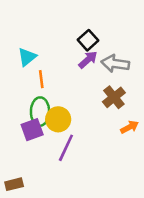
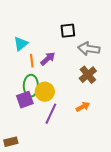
black square: (88, 40) -> (68, 31), turned 35
purple arrow: (88, 60) -> (48, 59), moved
orange arrow: (130, 127) -> (83, 107), moved

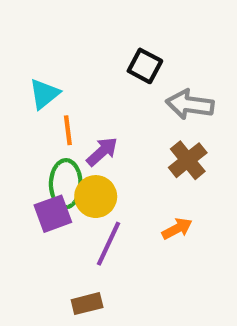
black square: (68, 31) -> (145, 66), turned 35
purple arrow: (48, 59) -> (102, 152), moved
brown rectangle: (11, 142) -> (87, 304), moved

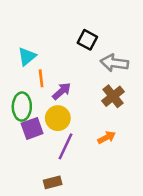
green ellipse: (66, 184) -> (22, 107), moved

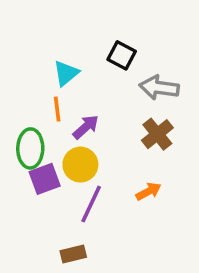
cyan triangle: (27, 56) -> (66, 73), moved

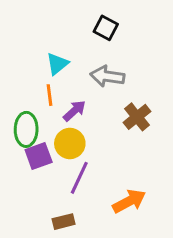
black square: (122, 55) -> (106, 28), moved
gray arrow: (159, 88) -> (107, 76), moved
orange arrow: (148, 191) -> (129, 201), moved, size x1.5

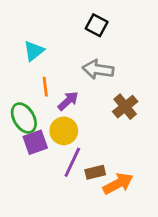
cyan triangle: (57, 64) -> (34, 51), moved
green ellipse: (26, 129) -> (24, 118), turned -32
brown rectangle: (64, 222) -> (95, 172), moved

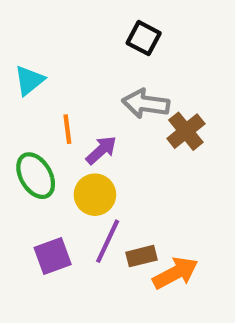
cyan triangle: (34, 51) -> (29, 80), moved
brown cross: (125, 107) -> (186, 131), moved
purple square: (35, 142) -> (53, 256), moved

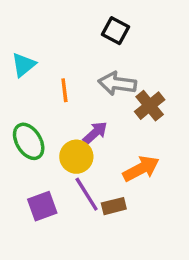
orange line: (67, 129) -> (64, 90), moved
purple arrow: (101, 150) -> (95, 133), moved
purple line: (108, 241) -> (87, 194), turned -57
orange arrow: (175, 273) -> (141, 169), moved

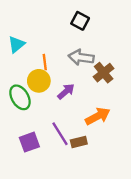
yellow circle: (76, 157) -> (39, 81), moved

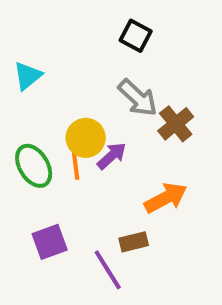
gray arrow: (81, 57) -> (138, 98), turned -145
orange line: (45, 62) -> (76, 166), moved
yellow circle: (39, 81) -> (86, 138), moved
purple line: (60, 134) -> (108, 270), moved

